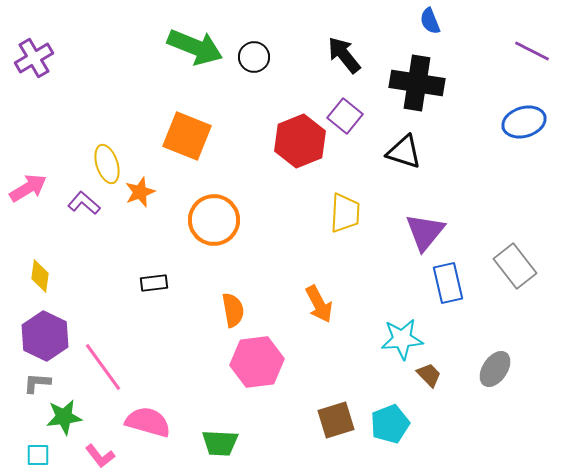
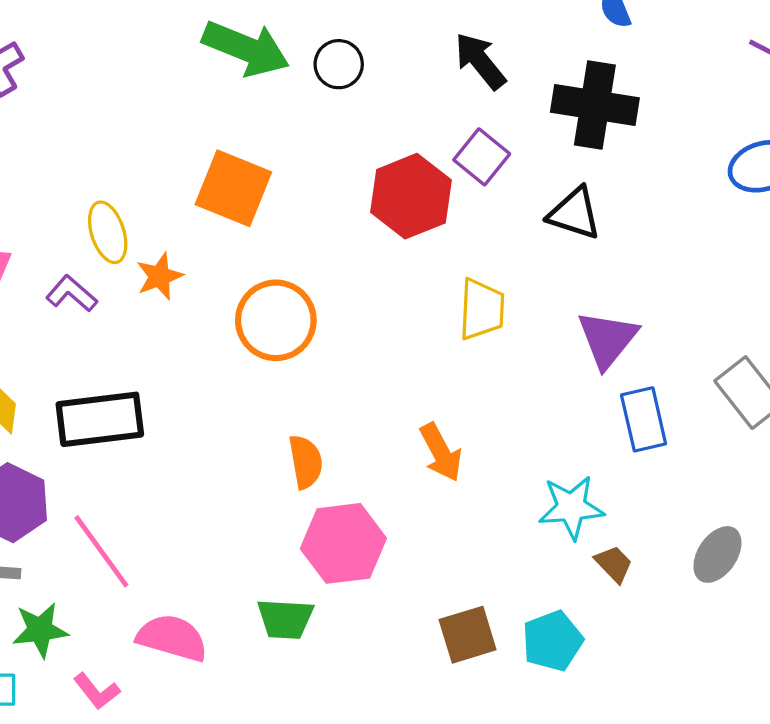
black rectangle: (154, 283) -> (100, 419), moved, size x2.0
green trapezoid: (220, 443) -> (285, 619), moved

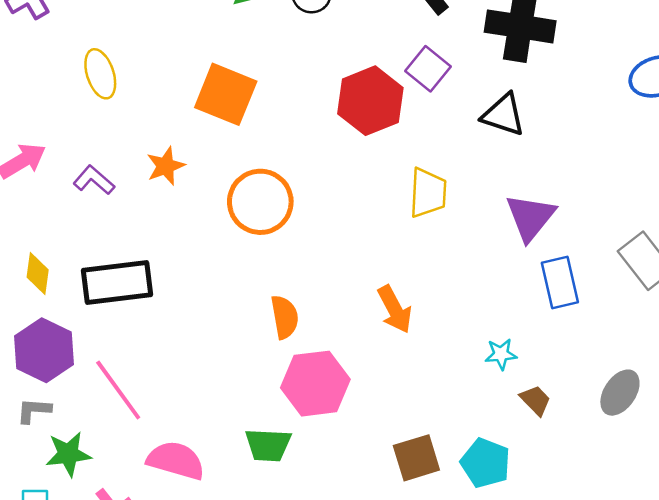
yellow ellipse: (108, 232) -> (100, 74), moved
cyan star: (571, 507) -> (501, 354), size x0.6
cyan pentagon: (552, 641) -> (486, 463), turned -30

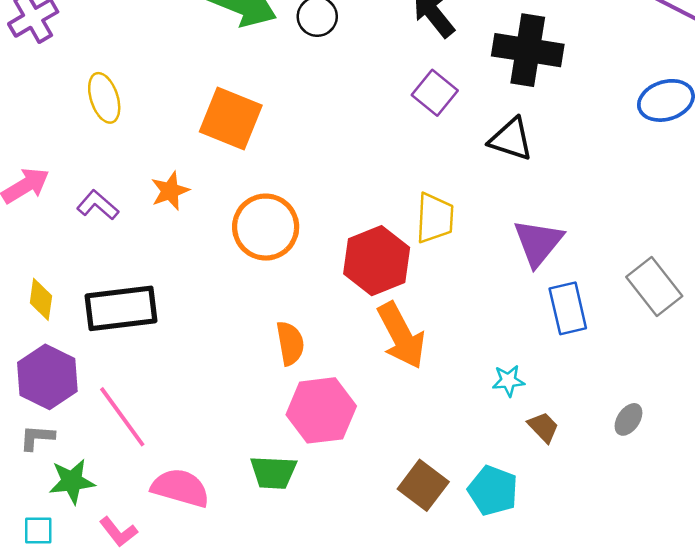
red hexagon: (370, 101) -> (377, 261), moved
orange arrow: (395, 309) -> (401, 335), size x1.4
gray ellipse: (620, 393) -> (628, 419), size x0.7
brown square: (416, 458) -> (423, 485), turned -36

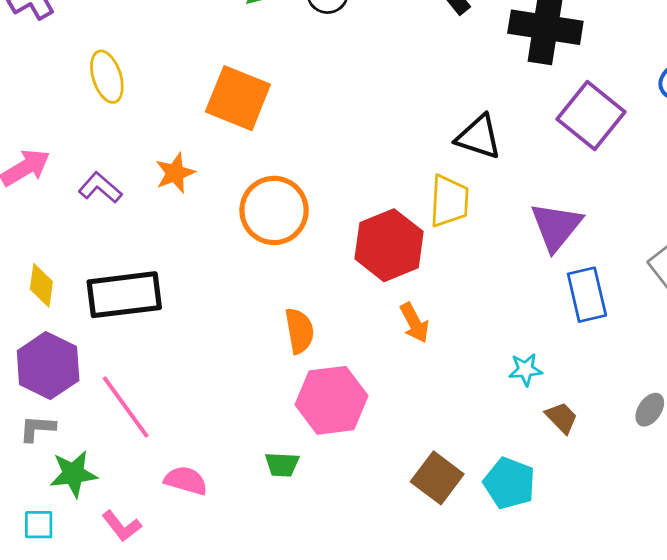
purple square: (435, 93) -> (591, 115), moved, size x1.4
black triangle: (511, 139) -> (479, 137), moved
orange arrow: (401, 335) -> (414, 323), size x0.6
green trapezoid: (273, 472) -> (282, 464), size x0.7
pink semicircle: (180, 488) -> (186, 481), size x0.7

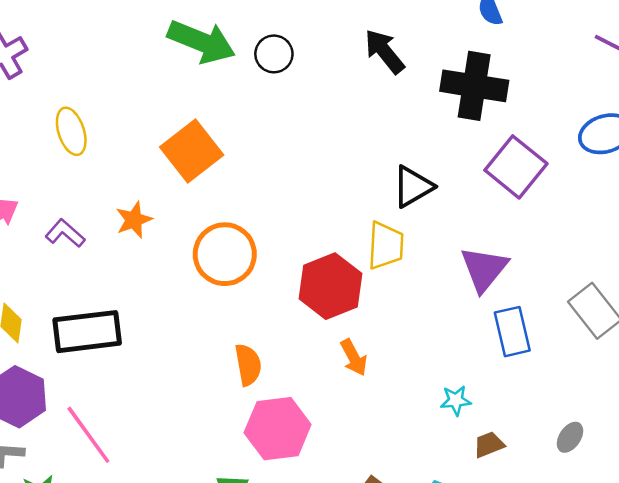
orange square: (238, 98) -> (192, 151), turned 30
black triangle: (479, 137) -> (413, 187), turned -48
brown trapezoid: (562, 418) -> (489, 445), turned -68

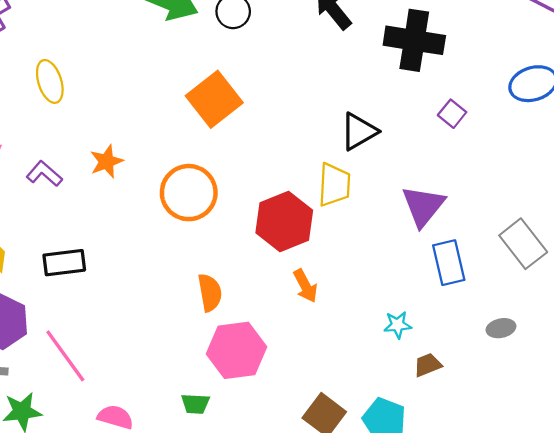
orange square: (192, 151) -> (214, 99), moved
purple square: (516, 167) -> (452, 114), size x0.5
black rectangle: (87, 332) -> (64, 263), size x0.7
gray ellipse: (570, 437) -> (501, 328), moved, turned 44

